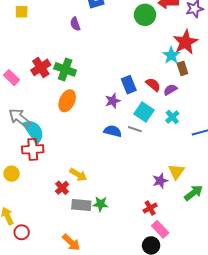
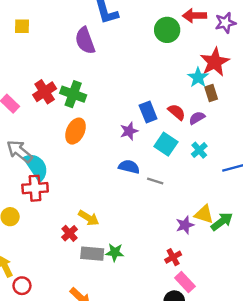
purple semicircle: (75, 24) -> (85, 41), size x1.6
gray line: (135, 129) -> (155, 181), moved
yellow triangle: (176, 172) -> (204, 214), turned -48
green arrow: (194, 193) -> (222, 221), moved

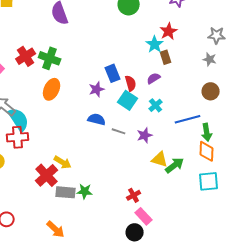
red star: (215, 62) -> (169, 31), size x0.7
red semicircle: (177, 112) -> (131, 83), moved, turned 35
purple star: (185, 225) -> (145, 135), moved
red cross: (70, 233) -> (47, 175), size x1.6

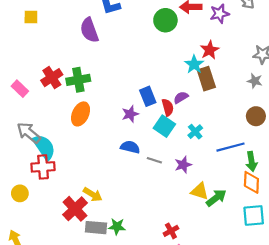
brown rectangle: (166, 57) -> (206, 79), size x1.5
green cross: (50, 58) -> (78, 80), turned -30
purple semicircle: (154, 78) -> (181, 97), moved

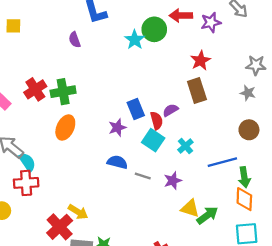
purple semicircle: (89, 30) -> (75, 40), size x0.6
cyan star: (194, 64) -> (135, 40), moved
cyan semicircle: (44, 147) -> (27, 162), size x0.7

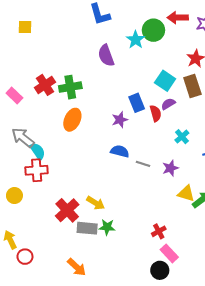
purple semicircle: (75, 40) -> (106, 55), moved, size x1.5
cyan square: (153, 140) -> (165, 81), moved
yellow arrow: (78, 212) -> (96, 203), moved

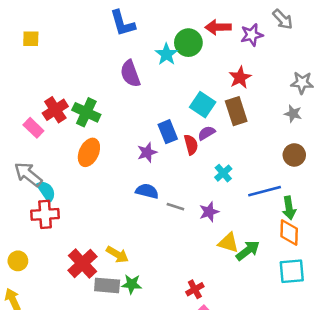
green cross: (70, 87) -> (86, 112), turned 35
pink rectangle: (14, 95) -> (33, 128), moved
yellow circle: (14, 196) -> (18, 261), moved

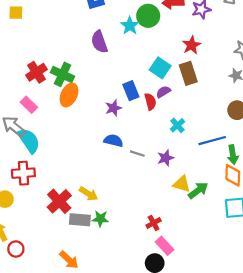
pink rectangle: (33, 128) -> (29, 105), moved
orange ellipse: (89, 152) -> (69, 95), moved
cyan semicircle: (46, 191) -> (29, 141), size x1.4
red cross: (45, 214) -> (23, 173), moved

